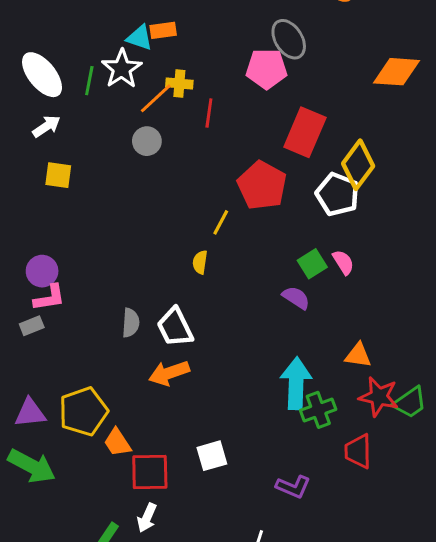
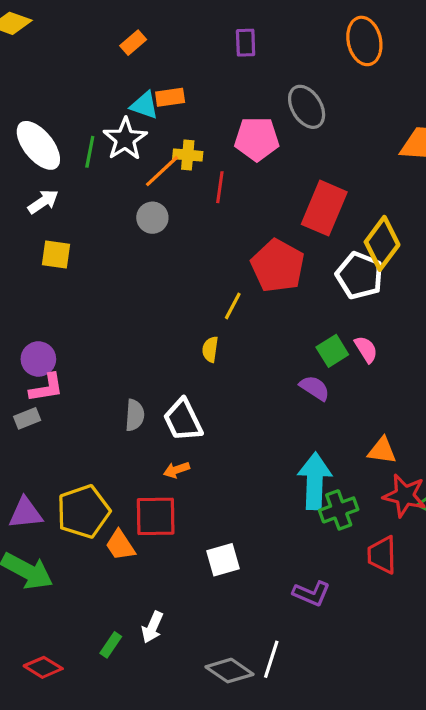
pink pentagon: (267, 69) -> (257, 139), moved
orange arrow: (169, 373) -> (176, 470), size x0.6
red square: (150, 472) -> (156, 516), moved

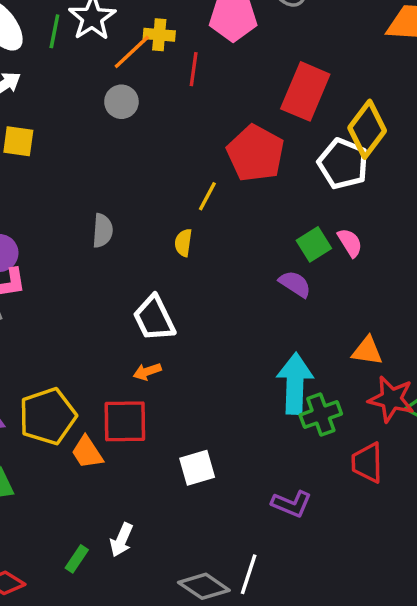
gray semicircle: (135, 415) -> (103, 231), moved

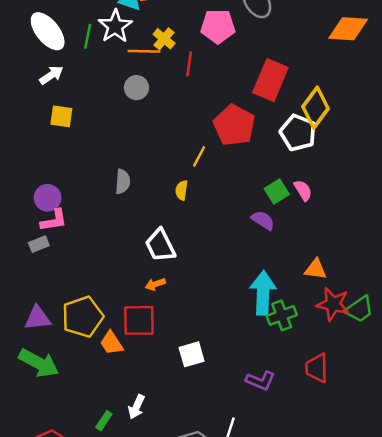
yellow cross: (159, 35) -> (164, 39), turned 35
orange line: (132, 52) -> (144, 51), turned 44
red trapezoid: (367, 463) -> (317, 368), moved

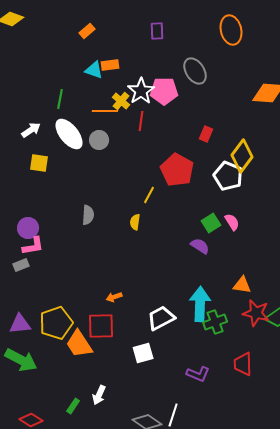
white star: (115, 26) -> (141, 91), moved
white ellipse: (48, 31) -> (69, 134), moved
red rectangle: (270, 80) -> (206, 134), size x0.5
white trapezoid: (160, 245) -> (161, 318), moved, turned 88
orange trapezoid: (111, 343) -> (79, 344), size x1.4

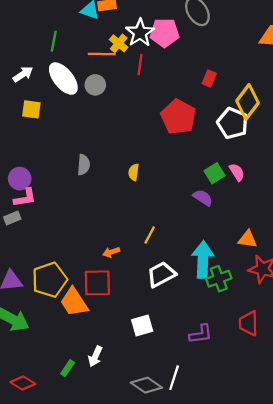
yellow line: (149, 195) -> (150, 235), moved
white square: (143, 353) -> (142, 326), moved
purple L-shape: (198, 374) -> (201, 334), turned -30

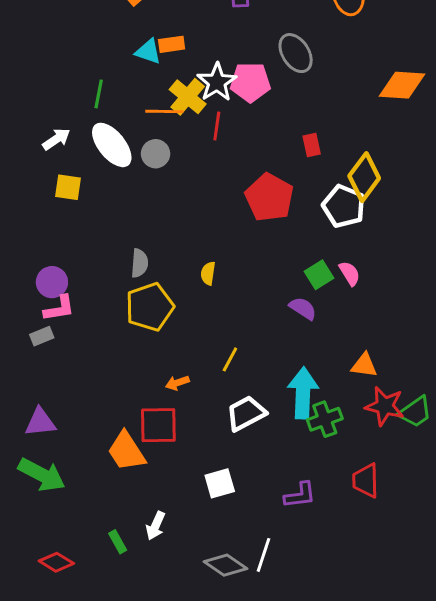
yellow cross: (119, 43) -> (188, 97), size x1.4
red rectangle: (209, 79) -> (312, 145), turned -35
yellow pentagon: (49, 280) -> (150, 307), moved
green rectangle: (68, 368) -> (118, 542), turned -63

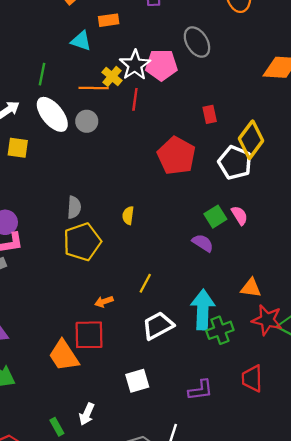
orange rectangle: (172, 44) -> (109, 20), moved
yellow cross: (188, 97) -> (112, 76), size x0.7

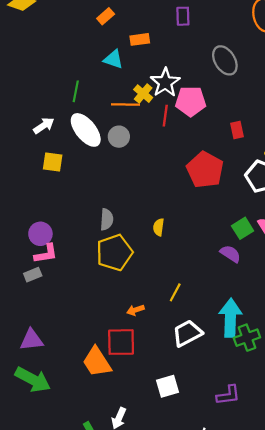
pink pentagon: (161, 65) -> (191, 101), moved

